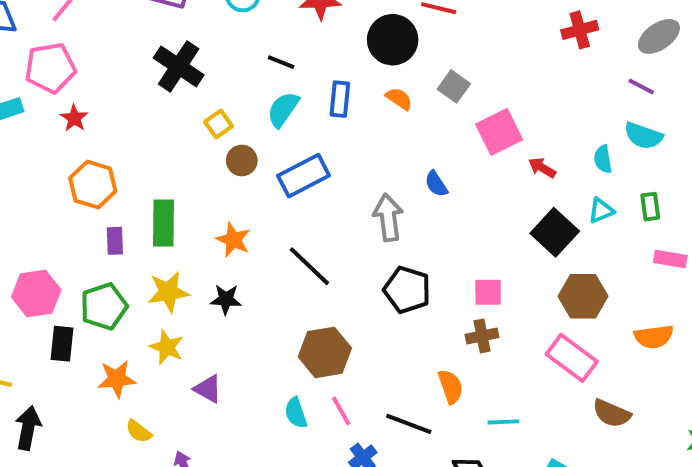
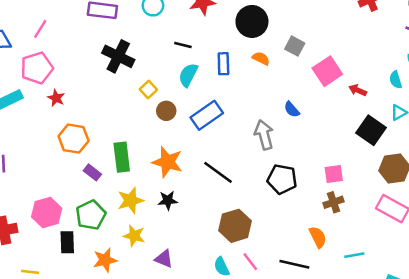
orange star: (233, 240) -> (167, 162), size x1.4
purple rectangle: (115, 241) -> (92, 172), turned -42

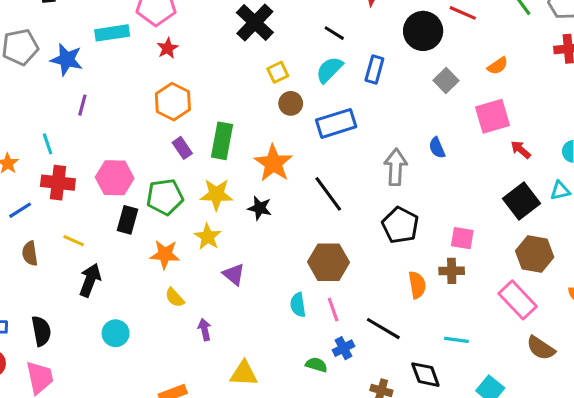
gray square: (295, 46) -> (446, 81), moved
orange semicircle: (261, 58) -> (498, 66), moved, turned 102
orange semicircle: (318, 237) -> (417, 285), moved

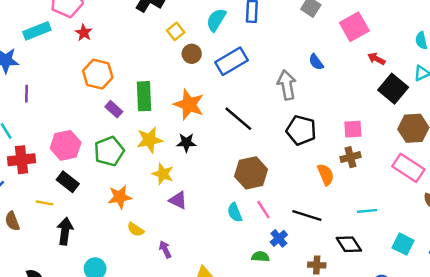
red arrow: (521, 150) -> (376, 59), moved
black rectangle: (128, 220) -> (68, 182), moved, turned -55
yellow star: (208, 237) -> (163, 174), moved

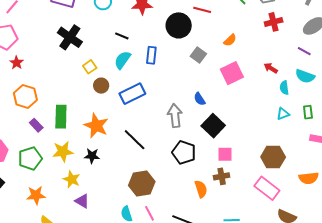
red arrow: (376, 59) -> (271, 68), moved
black square: (393, 89) -> (213, 126), moved

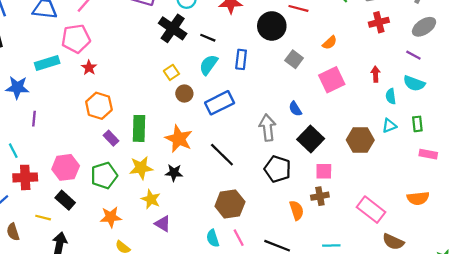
black cross: (70, 37) -> (173, 28), moved
red arrow: (271, 68) -> (376, 74), turned 56
brown hexagon: (273, 157) -> (360, 140), moved

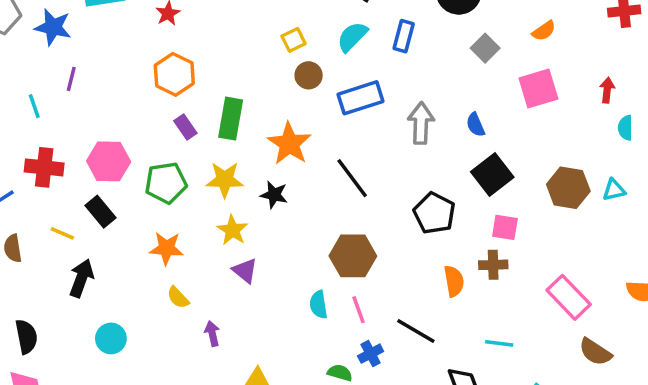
cyan triangle: (389, 126) -> (614, 190), moved
gray arrow: (268, 128) -> (421, 123), moved
cyan line: (13, 151) -> (34, 106), moved

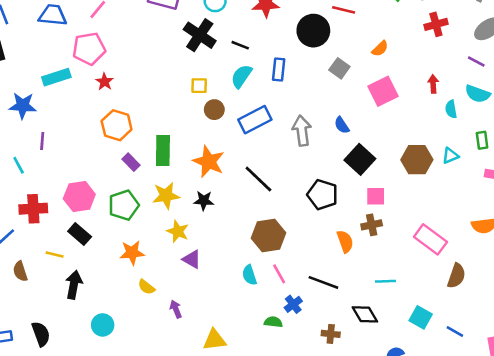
yellow square: (294, 40) -> (199, 86), turned 36
brown semicircle: (595, 352) -> (456, 276), turned -95

